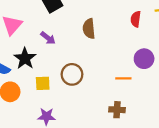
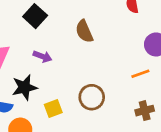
black star: (25, 58) -> (25, 87), turned -30
brown circle: (72, 74) -> (92, 97), moved

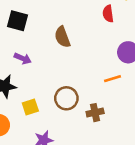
black square: (35, 16) -> (18, 21), turned -30
brown cross: (145, 111) -> (95, 113), moved

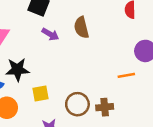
purple arrow: (23, 58) -> (50, 34), moved
brown circle: (66, 98) -> (77, 104), moved

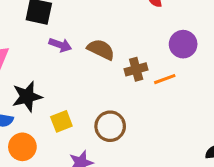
brown semicircle: (81, 27) -> (101, 49), moved, turned 140
brown cross: (105, 107) -> (136, 69), moved

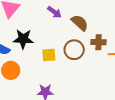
yellow square: (61, 121) -> (49, 55), moved
brown circle: (110, 126) -> (74, 50), moved

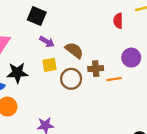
yellow square: (49, 55) -> (50, 65), moved

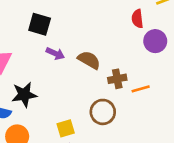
purple circle: (131, 58) -> (155, 41), moved
yellow square: (50, 65) -> (66, 128), moved
brown circle: (71, 79) -> (103, 112), moved

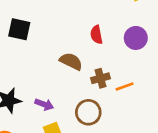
red semicircle: (137, 19) -> (96, 35), moved
purple arrow: (55, 53) -> (44, 104), moved

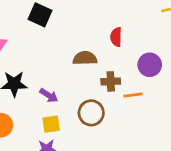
purple circle: (136, 38) -> (150, 65), moved
brown semicircle: (71, 61) -> (85, 58), turned -40

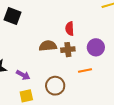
brown cross: (111, 81) -> (68, 50), moved

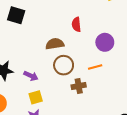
brown cross: (68, 50) -> (79, 86), moved
brown circle: (55, 86) -> (64, 65), moved

